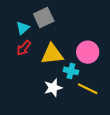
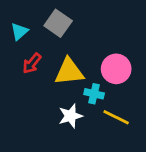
gray square: (44, 18) -> (58, 23), turned -30
cyan triangle: (23, 28) -> (19, 32), moved

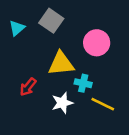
red arrow: (32, 63) -> (28, 87), moved
pink circle: (116, 69) -> (97, 43), moved

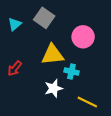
red arrow: (28, 87) -> (15, 68), moved
yellow line: (103, 104) -> (87, 102), moved

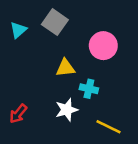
yellow triangle: (53, 55) -> (65, 68), size x0.7
red arrow: (15, 68) -> (18, 114), moved

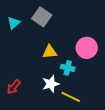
pink circle: (103, 46) -> (87, 48), moved
yellow line: (109, 127) -> (71, 97), moved

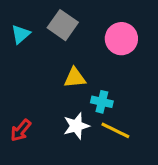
pink circle: (87, 48) -> (121, 39), moved
yellow line: (71, 97) -> (115, 130), moved

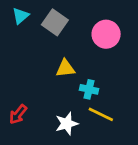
cyan triangle: (21, 34) -> (21, 16), moved
white star: (76, 126) -> (67, 124), moved

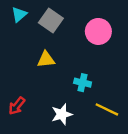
yellow triangle: (65, 68) -> (46, 59), moved
yellow line: (101, 114) -> (107, 109), moved

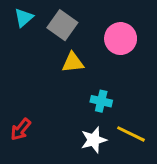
yellow triangle: (46, 59) -> (73, 62), moved
white star: (62, 114) -> (94, 140), moved

